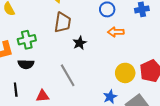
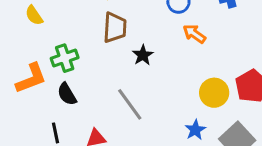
orange arrow: (116, 32) -> (194, 34), turned 42
black semicircle: (26, 64) -> (67, 94), turned 63

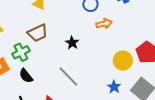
brown trapezoid: (115, 28) -> (38, 33), moved, turned 70
orange arrow: (194, 34) -> (104, 24), turned 140

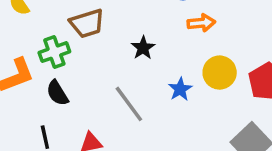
yellow circle: (123, 61) -> (220, 73), moved
blue star: (114, 87) -> (180, 89), moved

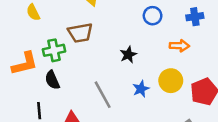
orange arrow: (201, 23) -> (179, 46), moved
black star: (143, 48) -> (128, 55), moved

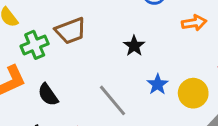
green cross: (54, 50) -> (35, 45), moved
yellow circle: (171, 81) -> (193, 93), moved

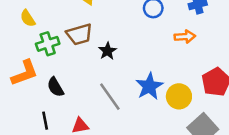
black star: (134, 46) -> (107, 51), moved
blue star: (158, 84) -> (149, 86), size x1.5

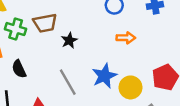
orange arrow: (185, 37) -> (126, 38), moved
green cross: (48, 44) -> (16, 29), turned 30

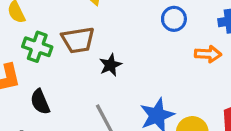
orange arrow: (126, 38) -> (208, 54), moved

